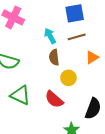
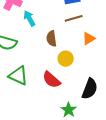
cyan arrow: (50, 36) -> (29, 18), moved

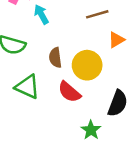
brown semicircle: (51, 38) -> (55, 58), moved
yellow circle: (66, 59) -> (87, 65), size x1.5

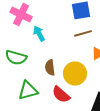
green triangle: (27, 87) -> (28, 90), turned -40

